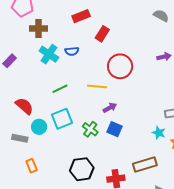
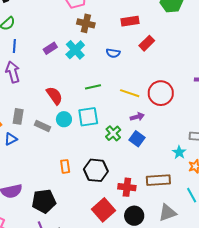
cyan cross: (49, 54) -> (75, 50), moved
red circle: (120, 66) -> (161, 93), moved
orange rectangle: (32, 166) -> (65, 166), moved

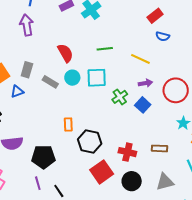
red rectangle: (147, 43) -> (155, 16), moved
blue semicircle: (113, 53) -> (163, 36), moved
red circle: (161, 93) -> (176, 90), moved
black hexagon: (96, 170) -> (90, 141), moved
brown rectangle: (158, 180) -> (160, 148), size x0.7

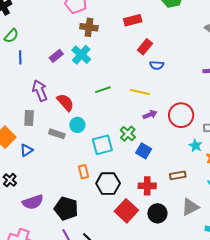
purple arrow: (27, 25) -> (40, 91), moved
gray rectangle: (27, 70) -> (29, 118), moved
cyan square: (97, 78) -> (102, 145), moved
blue square: (143, 105) -> (144, 151), moved
black pentagon: (43, 157) -> (66, 209), turned 30

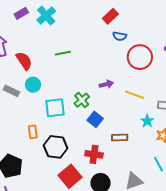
yellow line: (140, 92) -> (134, 95), moved
red circle: (181, 115) -> (140, 57), moved
brown rectangle: (178, 175) -> (120, 138), moved

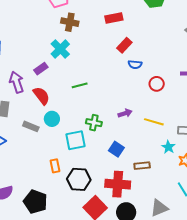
purple rectangle: (21, 13) -> (41, 69), moved
red circle: (140, 57) -> (157, 84), size x0.6
green cross: (82, 100) -> (94, 123), moved, turned -35
red cross: (94, 154) -> (118, 184), size x1.4

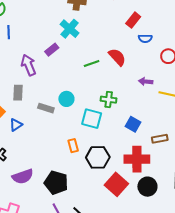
red semicircle: (41, 96) -> (117, 57), moved
purple arrow: (125, 113) -> (146, 81), moved, turned -152
cyan square: (76, 140) -> (92, 119), turned 30

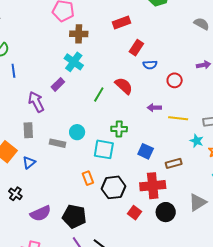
green line: (92, 63) -> (99, 95), turned -35
red square: (116, 184) -> (134, 213), size x0.6

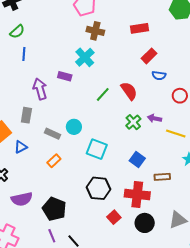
purple rectangle: (58, 84) -> (65, 76), turned 48
green cross: (119, 129) -> (133, 122), moved, turned 35
orange rectangle: (88, 178) -> (54, 161), moved, turned 56

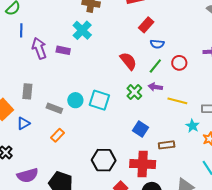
purple arrow: (40, 89) -> (39, 48), moved
green line: (103, 94) -> (155, 66), moved
cyan square: (97, 149) -> (99, 100), moved

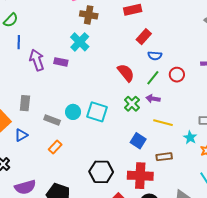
yellow line: (177, 101) -> (163, 123), moved

